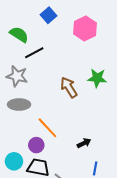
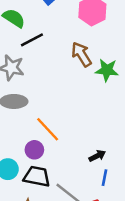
brown arrow: (69, 87) -> (82, 54), moved
black arrow: (84, 143) -> (97, 156), moved

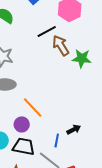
black line: (32, 40) -> (47, 31), moved
blue line: (104, 178) -> (57, 140), moved

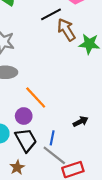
blue line: (57, 140) -> (52, 138), moved
black trapezoid: (24, 146) -> (26, 140), turned 50

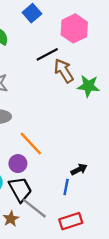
blue line: (52, 138) -> (66, 187), moved
gray line: (54, 155) -> (34, 208), moved

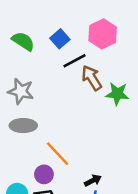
blue square: (32, 13) -> (60, 39), moved
black arrow: (79, 169) -> (93, 180), moved

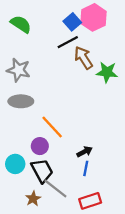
blue square: (60, 39) -> (72, 22), moved

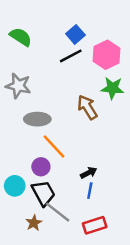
pink hexagon: (94, 17) -> (106, 55), moved
brown arrow: (83, 58) -> (87, 107), moved
gray ellipse: (21, 101) -> (37, 119), moved

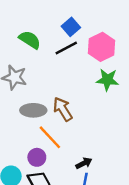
green semicircle: (21, 37) -> (30, 40), moved
brown arrow: (87, 107) -> (63, 109), moved

